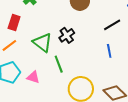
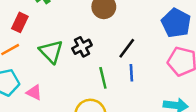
black line: (112, 25) -> (127, 48), moved, turned -30
green line: (59, 64) -> (103, 78), moved

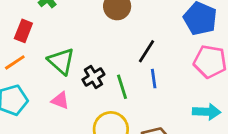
black cross: (82, 47) -> (93, 77), moved
pink triangle: (34, 92) -> (60, 100), moved

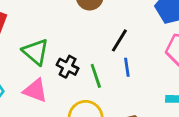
black cross: (93, 77) -> (68, 67), turned -30
pink triangle: (60, 100) -> (35, 90), size x1.4

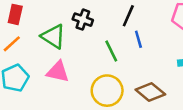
black cross: (68, 67) -> (83, 20), moved

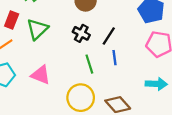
black cross: (83, 20) -> (81, 33), moved
green triangle: (53, 36) -> (37, 29), moved, turned 35

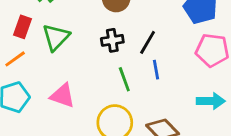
black cross: (81, 33) -> (112, 40), turned -35

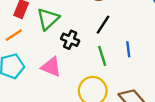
black cross: (112, 40) -> (70, 40), moved, turned 30
black line: (148, 42) -> (103, 25), moved

